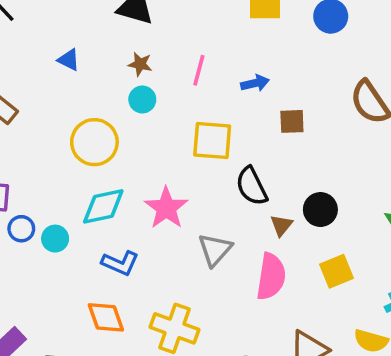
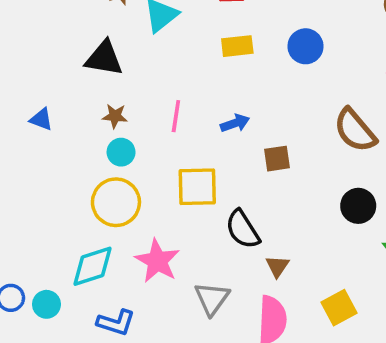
yellow circle: (94, 142) -> (116, 202), moved
black circle: (320, 210) -> (358, 206), moved

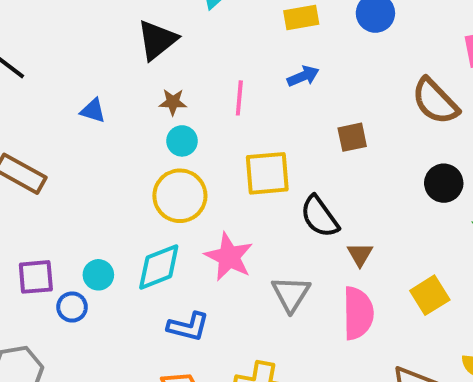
black triangle: (104, 58) -> (157, 40), turned -45
blue arrow: (235, 123) -> (303, 76), moved
cyan circle: (46, 304) -> (98, 275), moved

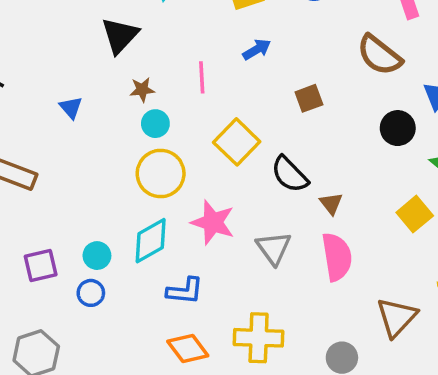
blue triangle: (93, 111) -> (71, 108), turned 40
yellow square: (267, 173) -> (237, 142), turned -33
yellow square: (430, 295) -> (415, 214), moved
blue circle: (72, 307) -> (91, 293), moved

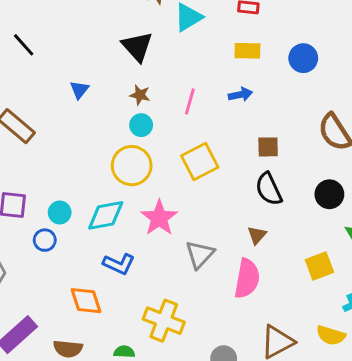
black triangle: (120, 35) -> (137, 47), turned -44
black semicircle: (290, 174) -> (269, 189), moved
orange diamond: (188, 348) -> (86, 301), moved

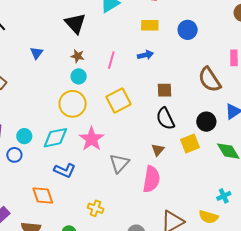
yellow square: (319, 266) -> (190, 143), moved
yellow cross: (164, 321) -> (95, 208), size x0.6

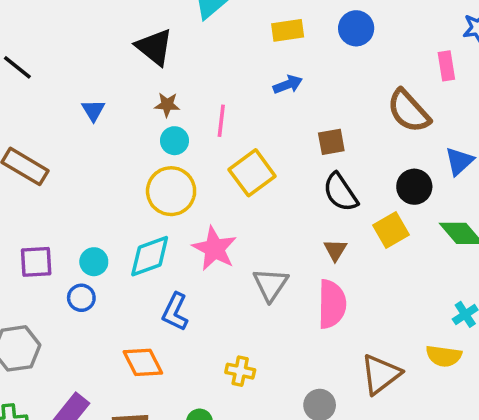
pink line: (111, 60) -> (221, 121), moved
blue L-shape: (65, 170) -> (175, 312), turned 100

